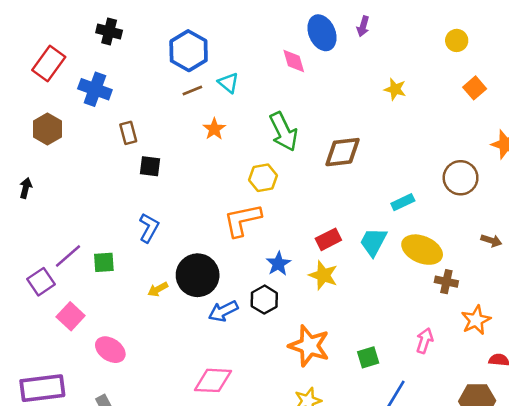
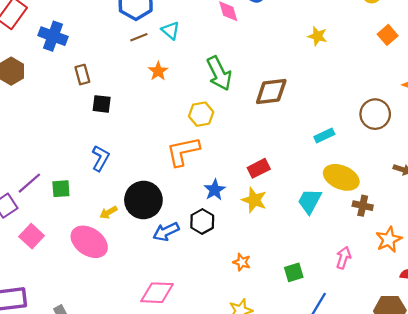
cyan trapezoid: (373, 242) -> (310, 201), moved
orange star: (309, 346) -> (242, 262), size x0.5
pink ellipse: (110, 350) -> (89, 242), moved, size x1.4

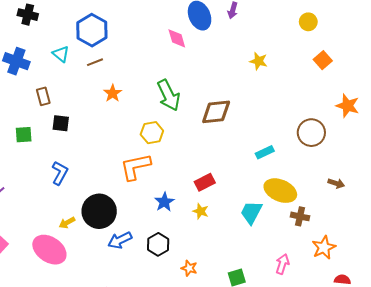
cyan triangle: (171, 30) -> (61, 54), moved
green square: (61, 189) -> (24, 135), moved
yellow star: (254, 200) -> (201, 211), size x0.7
black hexagon: (202, 221) -> (158, 244), moved

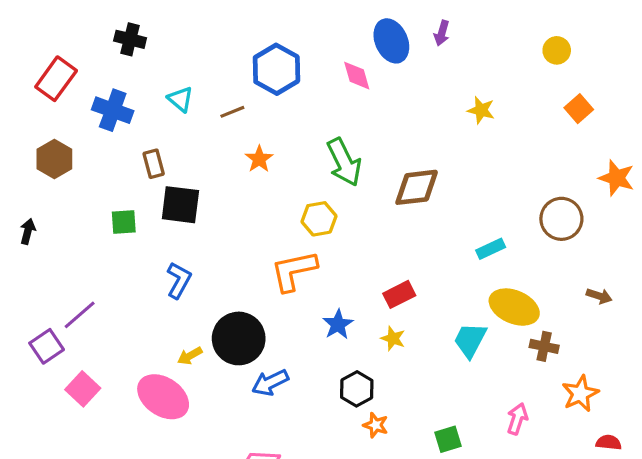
blue hexagon: (92, 30) -> (276, 69), moved
black square: (61, 123) -> (180, 205), size x1.5
black hexagon: (158, 244) -> (357, 389), moved

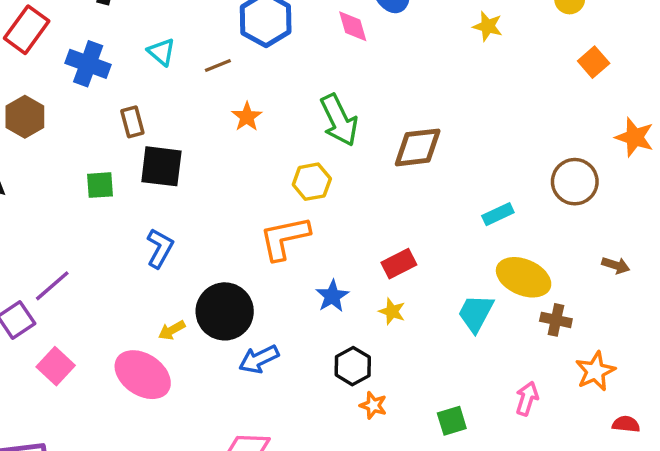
yellow star: (481, 110) -> (488, 26), moved

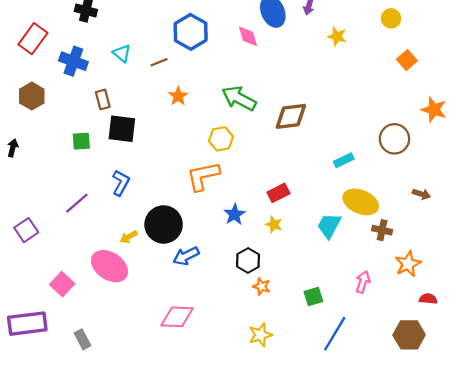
green arrow: (339, 120) -> (239, 98), turned 144
purple line: (52, 286) -> (77, 203), moved
pink square: (56, 366) -> (62, 284), moved

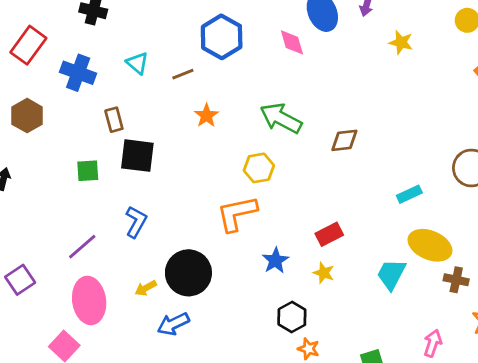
brown diamond: (291, 116) -> (344, 140), size x0.7
blue arrow: (186, 256) -> (173, 324), moved
pink ellipse: (110, 266) -> (89, 300), moved, turned 48

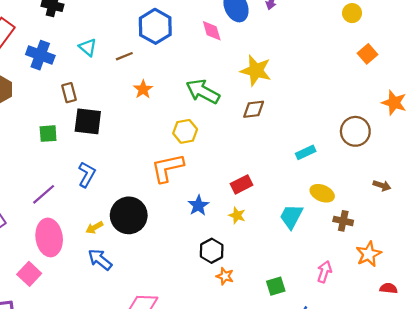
yellow star: (401, 42) -> (256, 71), moved, size x1.6
yellow ellipse: (430, 245) -> (322, 193), size x0.7
blue arrow: (173, 324) -> (100, 260), moved, turned 65

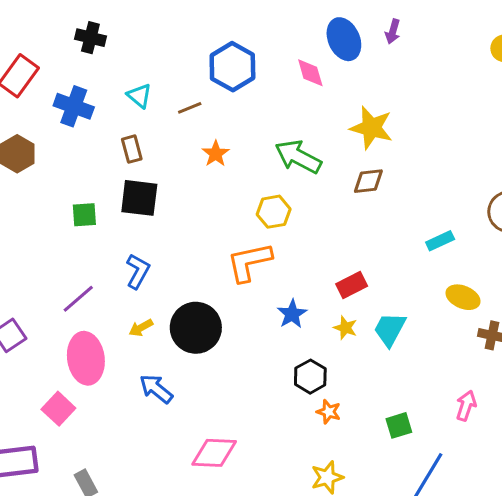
brown rectangle: (69, 93) -> (132, 149), moved
cyan trapezoid: (291, 216) -> (390, 329), moved
yellow arrow: (94, 228) -> (141, 328), moved

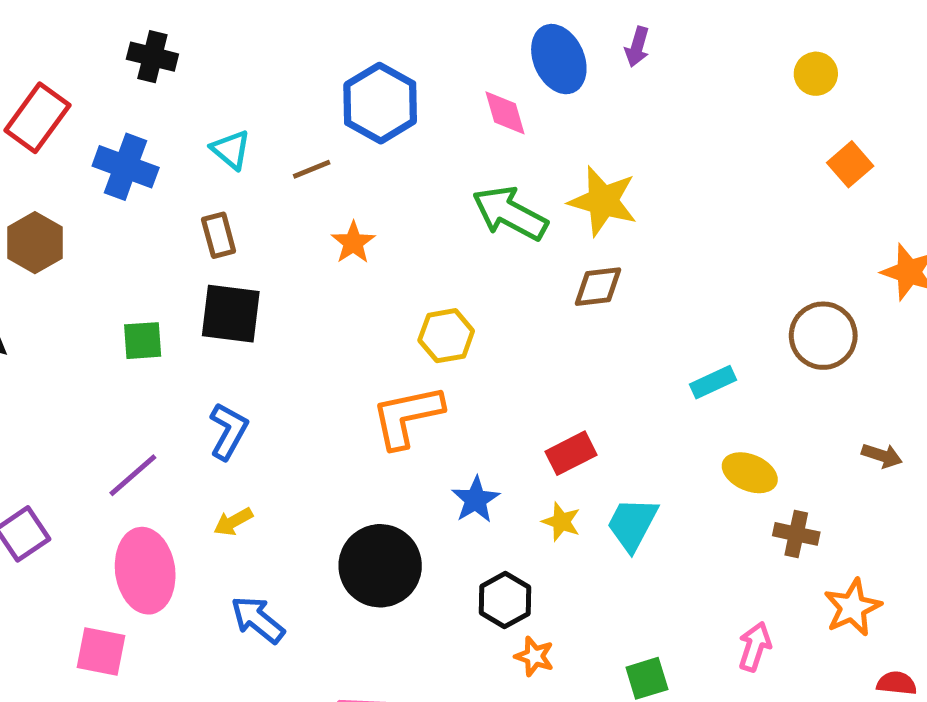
green arrow: (298, 157) -> (510, 213), moved
black circle: (196, 328) -> (380, 566), moved
pink square: (58, 409) -> (101, 651), turned -32

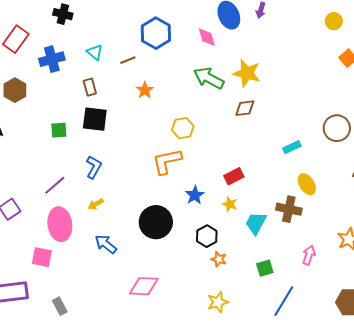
blue cross: (126, 167) -> (52, 59), turned -35
yellow ellipse: (750, 473) -> (307, 184), turned 35
cyan trapezoid: (632, 524) -> (256, 223), moved
brown cross: (796, 534) -> (289, 209), moved, size x1.4

